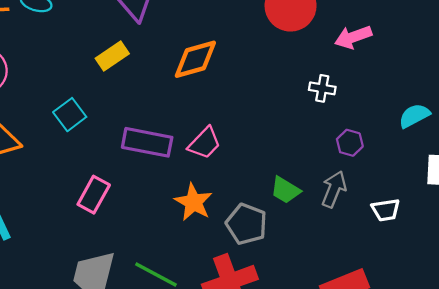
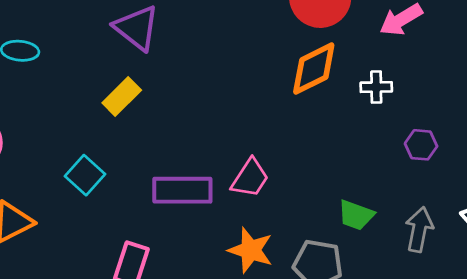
orange diamond: (195, 59) -> (314, 69), moved
gray arrow: (334, 189) -> (419, 229), moved

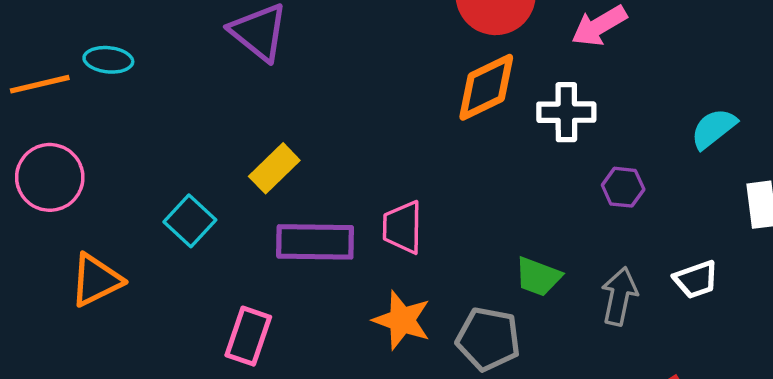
white cross: (376, 87) -> (566, 112), size x1.4
yellow rectangle: (122, 97) -> (274, 168), moved
pink trapezoid: (250, 178) -> (402, 227), turned 147

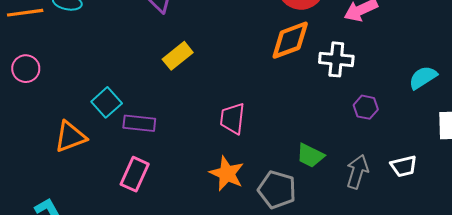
yellow rectangle: (274, 168) -> (178, 56), moved
pink circle: (50, 177) -> (26, 69), size x0.7
purple rectangle: (315, 242) -> (139, 123), moved, size x0.7
orange triangle: (96, 280) -> (70, 137), moved

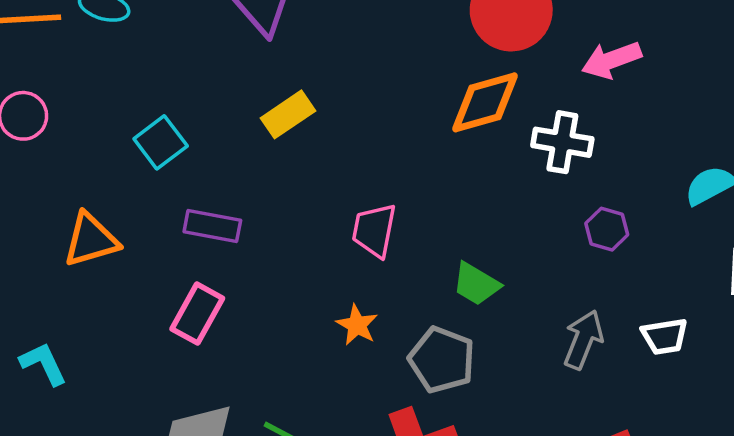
cyan square: (107, 102) -> (161, 142), moved
green trapezoid: (310, 156) -> (476, 284), moved
orange star: (227, 174) -> (357, 325), size x0.7

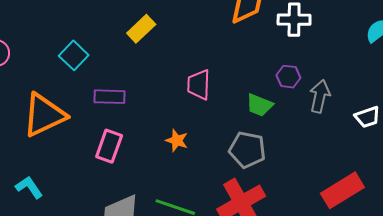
purple hexagon: (607, 229) -> (288, 77), moved
orange triangle: (91, 240) -> (44, 115), size x1.4
orange star: (357, 325) -> (177, 140), moved
gray arrow: (583, 340) -> (320, 96), moved

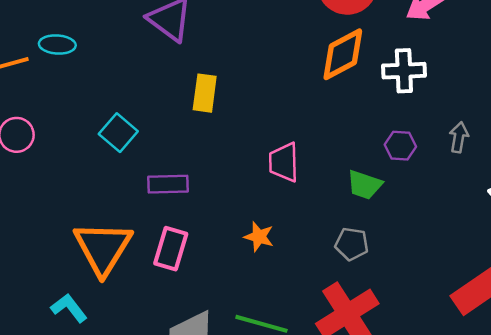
yellow rectangle: (141, 29) -> (205, 93), turned -36
gray arrow: (320, 96) -> (459, 137), moved, size x0.7
orange triangle: (44, 115) -> (103, 248), moved, turned -30
gray pentagon: (247, 150) -> (352, 244), size x0.7

